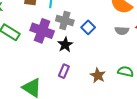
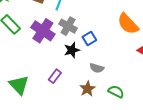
gray semicircle: (122, 31) -> (97, 68), moved
black star: (65, 45) -> (72, 50), moved

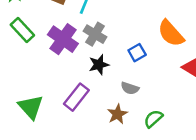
blue square: (89, 39) -> (137, 53), moved
purple rectangle: (55, 76) -> (76, 97), size x1.5
green semicircle: (116, 92) -> (153, 119), turned -70

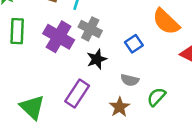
green rectangle: (22, 30) -> (17, 31), turned 50
green semicircle: (153, 119) -> (156, 97), moved

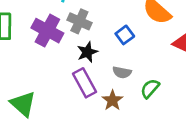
purple rectangle: (77, 94) -> (85, 83), moved, turned -60

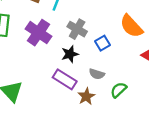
gray cross: (79, 21) -> (77, 29), moved
purple rectangle: (85, 83) -> (65, 79), turned -35

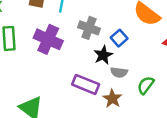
black star: (70, 54) -> (103, 55), moved

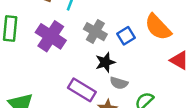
blue square: (119, 38) -> (126, 36), moved

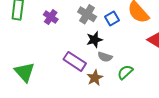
purple cross: (51, 36) -> (51, 17), size x0.6

